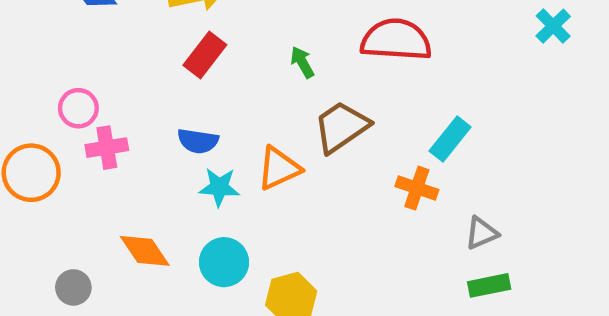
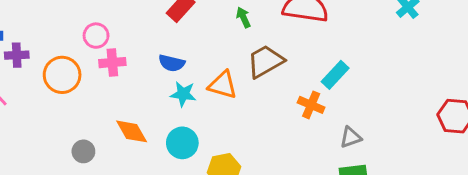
orange triangle: (279, 168) -> (223, 85), turned 36

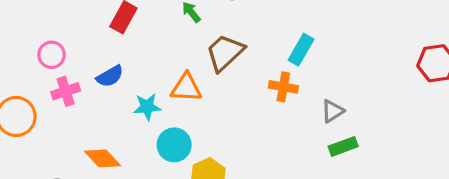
pink circle: (96, 36) -> (52, 55), moved
blue semicircle: (172, 63) -> (110, 76), moved, turned -30
cyan circle: (182, 143) -> (174, 145), moved

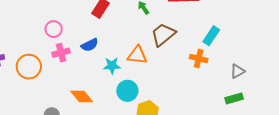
gray triangle: (332, 111) -> (237, 71), moved

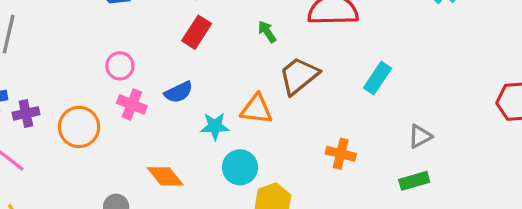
pink cross: (61, 53) -> (132, 104), turned 36
orange cross: (199, 59) -> (341, 154), moved

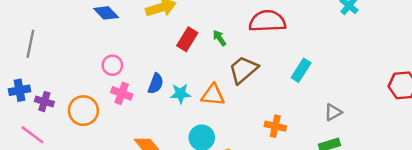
red rectangle: (197, 32) -> (187, 39), moved
blue semicircle: (179, 92) -> (156, 84), turned -42
purple cross: (26, 113) -> (44, 102), turned 30
cyan star: (215, 126) -> (180, 94), moved

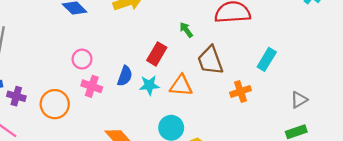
red rectangle: (187, 39) -> (157, 54), moved
brown trapezoid: (243, 70) -> (210, 60), turned -68
orange cross: (275, 126) -> (240, 91), moved, turned -30

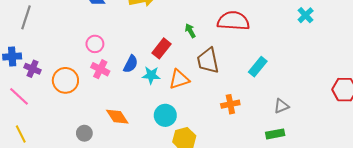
orange triangle: (181, 86) -> (179, 79), turned -30
orange cross: (240, 91) -> (230, 104), moved

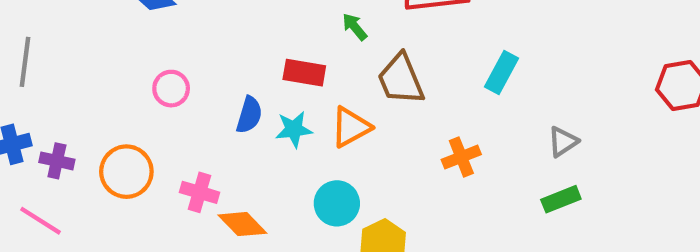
red rectangle: (161, 48) -> (304, 73), turned 72
pink cross: (100, 69) -> (199, 192), moved

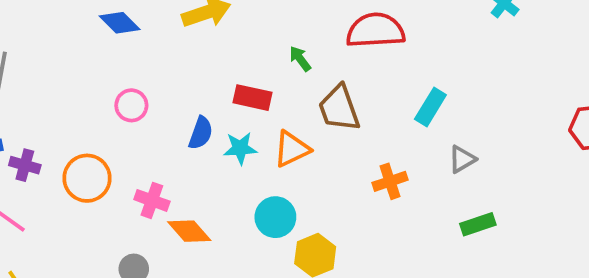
gray triangle: (563, 142) -> (462, 159), moved

